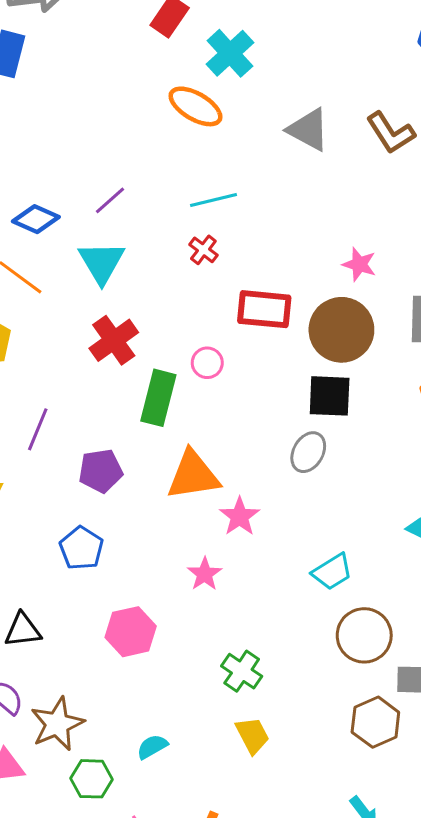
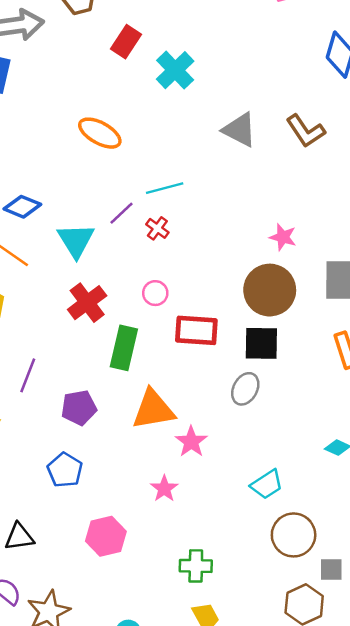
orange ellipse: (196, 106) -> (100, 133), moved
purple line: (110, 200) -> (122, 213), moved
red rectangle: (264, 309) -> (196, 330), moved
pink circle: (207, 363) -> (155, 293), moved
green cross: (242, 671) -> (196, 566), turned -32

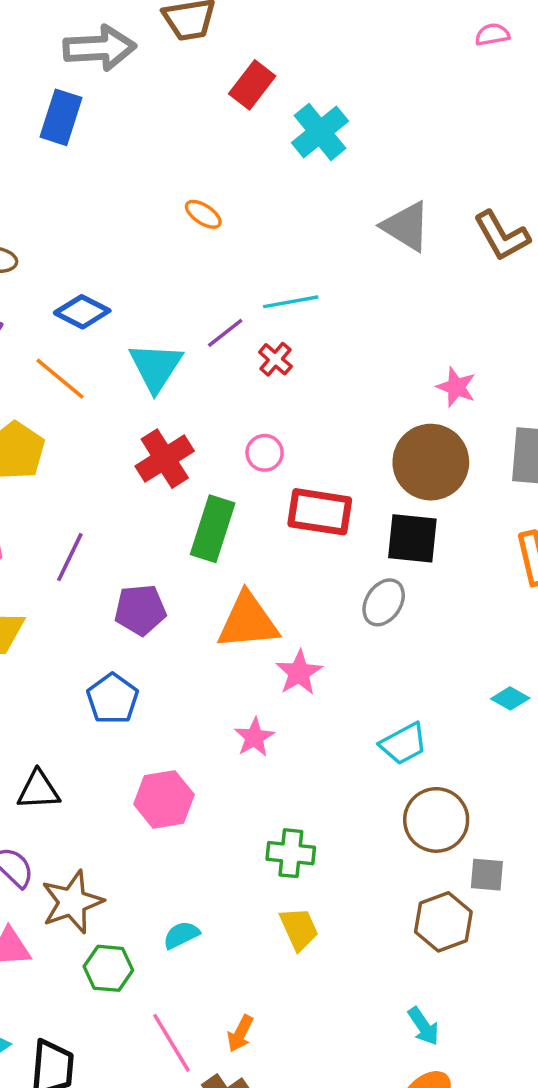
orange ellipse: (100, 133) -> (203, 214), size x0.6

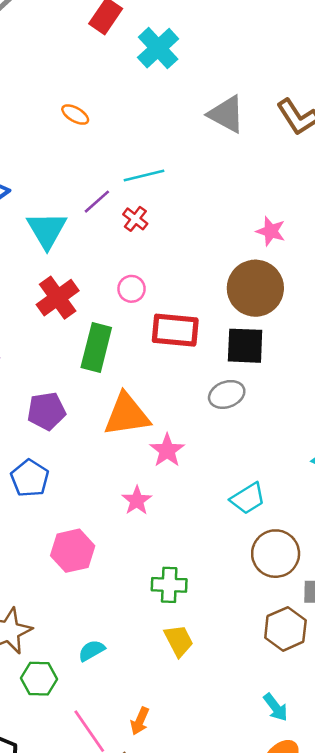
gray ellipse: (384, 602) -> (227, 394), turned 40

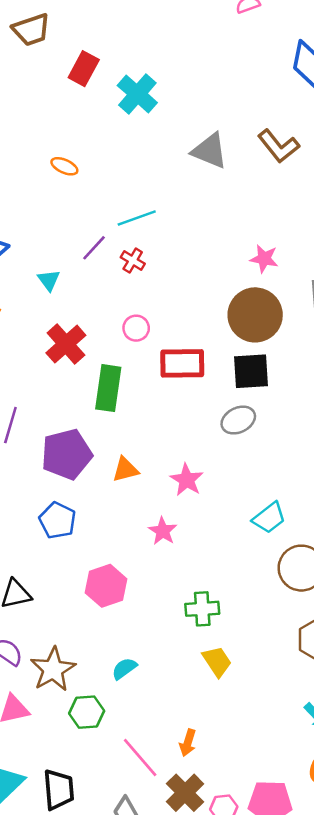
cyan triangle: (47, 230) -> (49, 280), size x0.6
purple pentagon: (46, 411) -> (67, 454), size x1.4
orange triangle: (127, 415) -> (125, 469), moved, size x0.6
cyan semicircle: (92, 651) -> (124, 669), moved

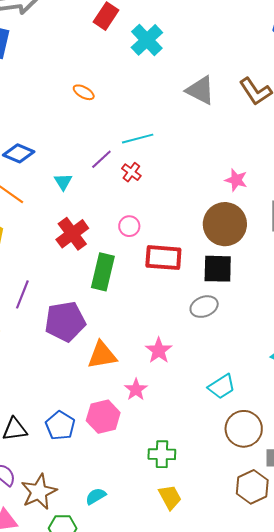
orange triangle: (125, 469) -> (102, 355), moved, size x1.4
blue pentagon: (58, 520) -> (60, 426), moved
pink hexagon: (106, 586) -> (103, 417), moved

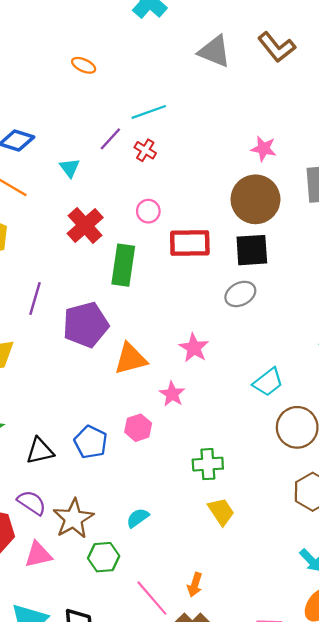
pink hexagon: (103, 417) -> (138, 428), size x0.7

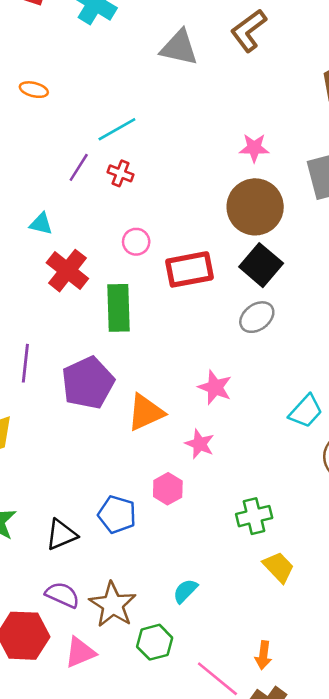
brown L-shape: (277, 47) -> (249, 31), turned 102
cyan triangle: (70, 168) -> (41, 224), moved, turned -30
black square: (252, 250) -> (261, 265), turned -36

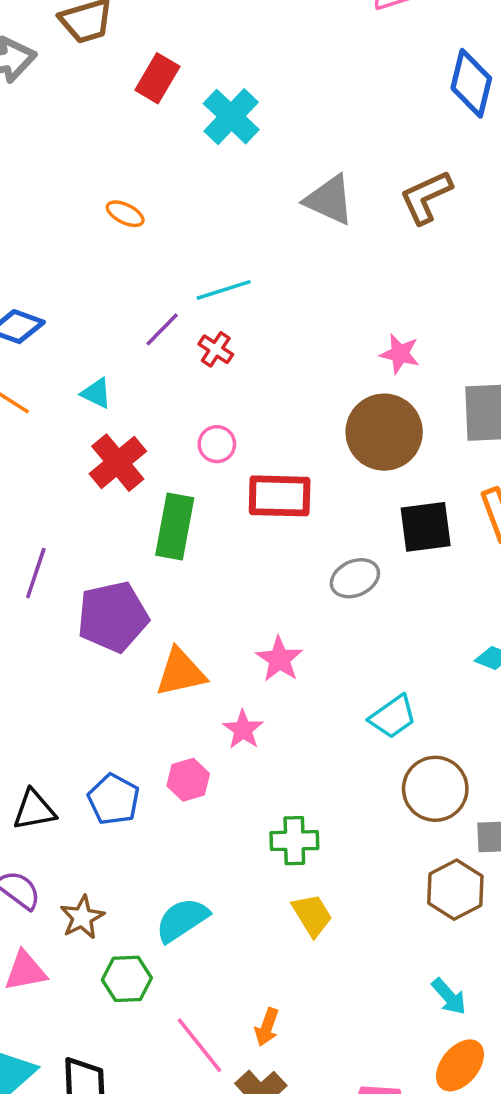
black square: (261, 265) -> (426, 527), moved, turned 30
cyan semicircle: (185, 591) -> (182, 920), size x1.5
brown star: (113, 605) -> (82, 917), size x0.7

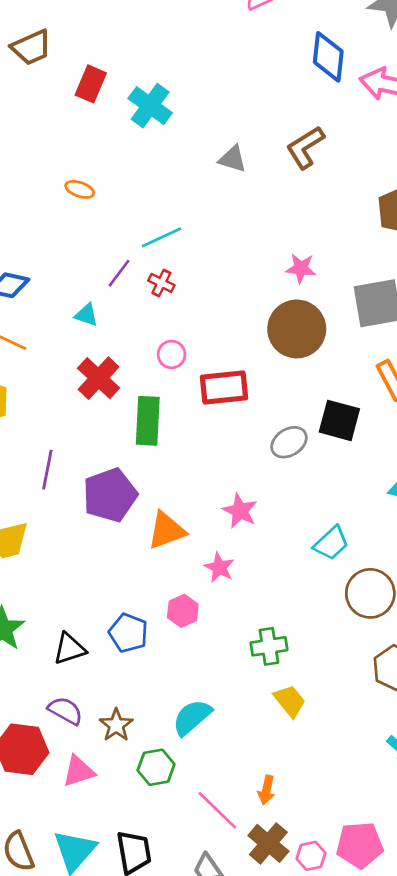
gray triangle: (329, 200) -> (233, 159), size x0.7
cyan triangle: (96, 393) -> (86, 315), moved
black square: (426, 527) -> (339, 420), moved, turned 30

